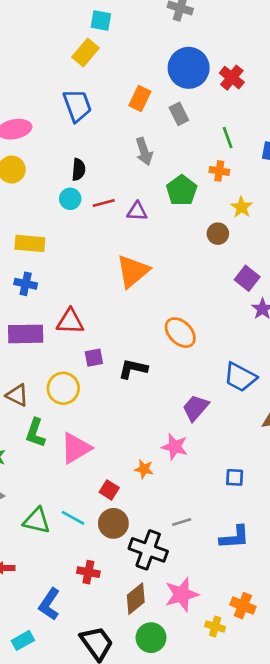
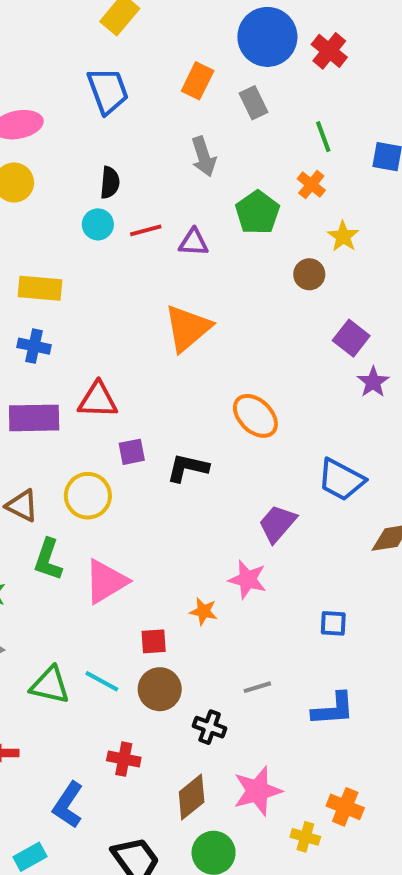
orange cross: (219, 171) -> (311, 185), turned 30
red square: (109, 490) -> (154, 641), turned -36
black cross: (148, 550) -> (210, 727), size x0.6

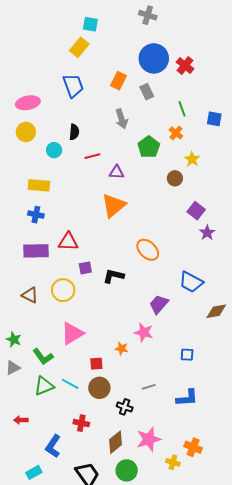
cyan circle: (98, 224) -> (54, 150), moved
purple triangle: (194, 242) -> (117, 172), moved
green L-shape: (48, 560) -> (43, 357), moved, turned -55
green triangle: (50, 685) -> (44, 386), turned -35

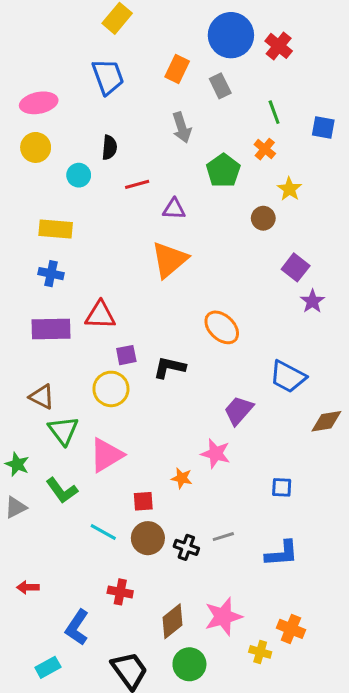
yellow circle: (63, 290) -> (111, 389), moved
green triangle: (44, 386) -> (63, 430), moved, turned -45
black cross: (125, 407) -> (186, 547), moved

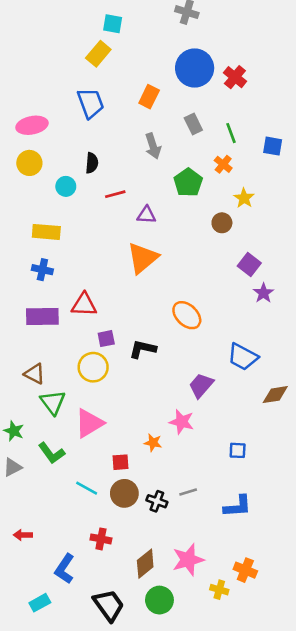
gray rectangle: (220, 86) -> (193, 124), moved

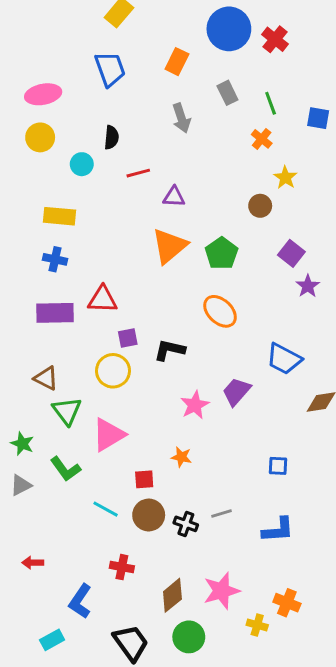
green pentagon: (188, 182) -> (222, 253), moved
pink star: (182, 422) -> (195, 405), moved, turned 30

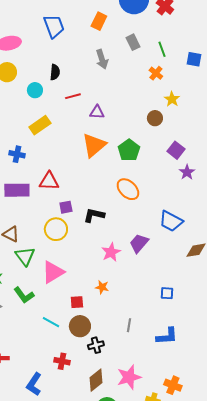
yellow rectangle: (59, 216) -> (40, 125), moved, turned -40
gray line: (222, 514) -> (129, 325), turned -64
black cross: (186, 524) -> (96, 345), moved, turned -35

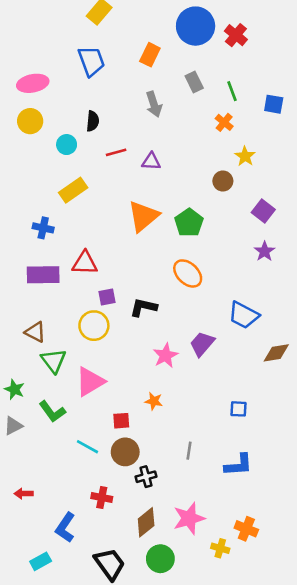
purple triangle: (97, 112) -> (151, 161), moved
purple square: (176, 150) -> (263, 211), moved

